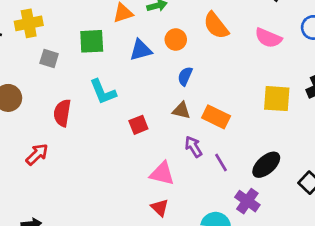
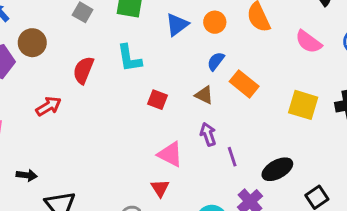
blue triangle: (141, 50) -> (177, 25), turned -35
orange rectangle: (216, 117) -> (244, 84), moved
red square: (138, 125) -> (158, 100), turned 30

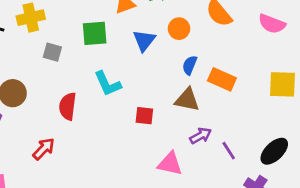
brown triangle: (204, 95) -> (187, 100), size x1.4
purple arrow: (208, 134) -> (201, 136), turned 95

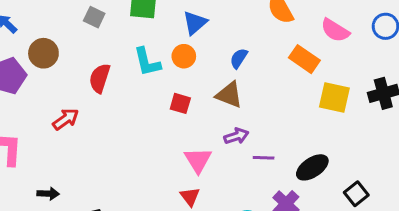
orange circle: (179, 29) -> (184, 56), moved
orange rectangle: (222, 79) -> (304, 59), moved
purple line: (229, 151) -> (264, 158), turned -66
pink triangle: (170, 164) -> (198, 160), turned 36

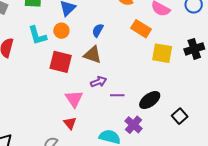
red square: (180, 103) -> (61, 62), size x1.6

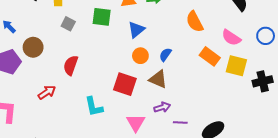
orange circle: (61, 31) -> (140, 56), moved
cyan L-shape: (37, 36) -> (94, 107), moved
yellow square: (162, 53) -> (236, 66), moved

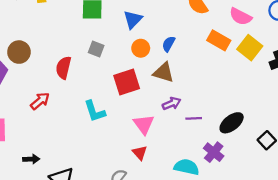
gray square: (68, 24) -> (96, 49), moved
yellow square: (236, 66) -> (250, 48), turned 30
red square: (125, 84) -> (127, 82), turned -30

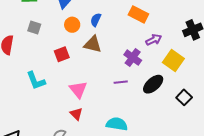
yellow square: (250, 48) -> (173, 60), moved
red square: (127, 82) -> (62, 54), size x0.7
purple arrow: (172, 104) -> (154, 40), moved
purple cross: (214, 152) -> (133, 57), moved

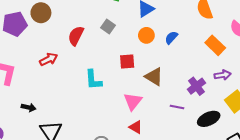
brown triangle: (93, 44) -> (154, 77), moved
red triangle: (76, 114) -> (136, 127), moved, turned -32

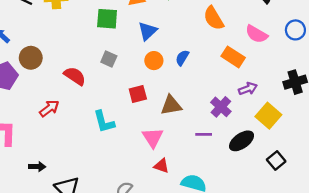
red semicircle: (76, 36) -> (75, 76), turned 108
brown triangle: (154, 77) -> (171, 105), turned -30

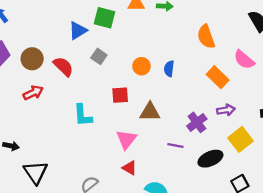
blue triangle: (147, 31) -> (78, 31), moved
brown circle: (31, 58) -> (32, 59), moved
blue semicircle: (182, 58) -> (169, 69), turned -35

